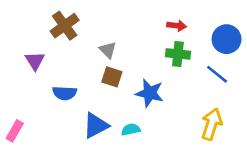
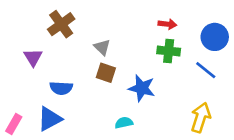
blue triangle: (96, 125) -> (50, 119), moved

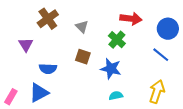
red arrow: (167, 24) -> (131, 19), size x1.5
gray triangle: (102, 47) -> (82, 27), moved
green cross: (169, 51) -> (117, 40), moved, turned 36
cyan semicircle: (124, 123) -> (116, 96), moved

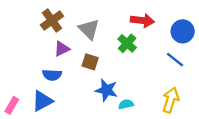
gray triangle: (82, 27) -> (89, 29), size x1.5
purple triangle: (26, 45) -> (62, 49), moved, turned 35
blue star: (111, 69) -> (106, 90), moved

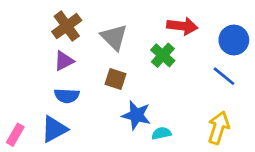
purple triangle: (62, 49) -> (64, 61), moved

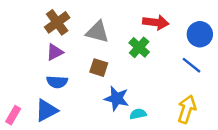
gray triangle: (114, 37) -> (98, 32), turned -30

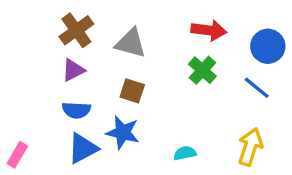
green cross: (139, 47) -> (202, 70), moved
blue star: (117, 98) -> (123, 132), moved
blue triangle: (46, 110) -> (83, 148), moved

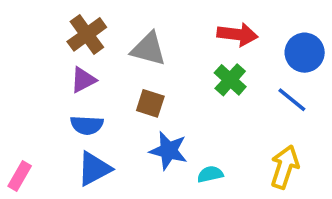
blue star: (123, 132) -> (168, 151), moved

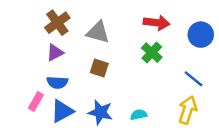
blue line: (292, 100) -> (194, 79), moved
blue star: (168, 151) -> (100, 112), moved
pink rectangle: (20, 176) -> (36, 102), moved

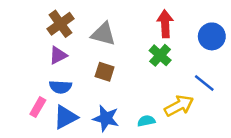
red arrow: (157, 23) -> (165, 24), turned -100
yellow arrow: (188, 110) -> (179, 106), moved, turned 44

